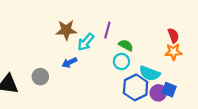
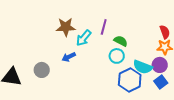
blue square: (169, 90) -> (161, 82), turned 32
purple circle: (158, 93) -> (160, 65), moved

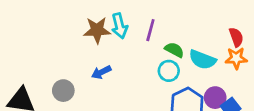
cyan arrow: (84, 38) -> (120, 26), moved, turned -54
purple circle: (160, 65) -> (215, 98), moved
cyan semicircle: (143, 67) -> (202, 60), moved

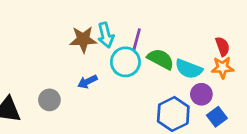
green semicircle: (174, 50) -> (161, 59), size x1.4
cyan circle: (169, 71) -> (125, 62), moved, size x1.4
purple circle: (215, 98) -> (201, 94), moved

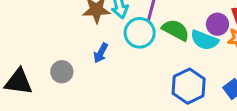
blue arrow: (87, 82) -> (101, 53), turned -36
purple circle: (201, 94) -> (217, 24), moved

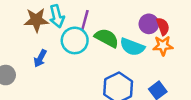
purple circle: (217, 24) -> (149, 24), moved

